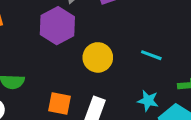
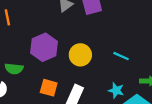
purple hexagon: (57, 26) -> (44, 47), moved

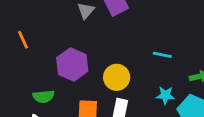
yellow circle: (80, 55) -> (117, 77), moved

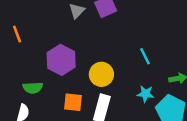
cyan line: (162, 55) -> (145, 56), turned 48

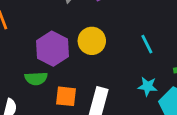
yellow circle: (101, 74) -> (92, 41), moved
green semicircle: (33, 88) -> (36, 78), moved

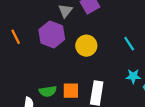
purple hexagon: (52, 49) -> (52, 34), moved
green semicircle: (36, 78) -> (48, 91), moved

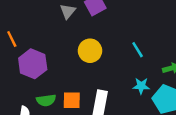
purple hexagon: (52, 34) -> (33, 64), moved

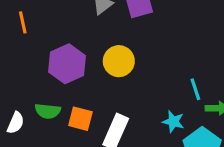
cyan line: (138, 50) -> (195, 89), moved
purple hexagon: (33, 64) -> (67, 64), moved

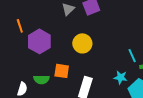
purple hexagon: (67, 64) -> (39, 41), moved
orange square: (80, 119) -> (62, 71), moved

